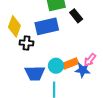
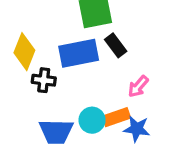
black rectangle: (76, 16) -> (116, 45), moved
pink arrow: (90, 60) -> (138, 86), moved

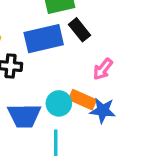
orange rectangle: (116, 117) -> (82, 100), turned 45

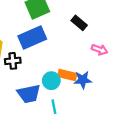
black rectangle: (79, 30) -> (79, 23), moved
pink arrow: (103, 69) -> (100, 50), moved, turned -98

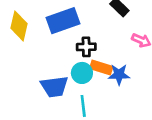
black cross: (13, 61) -> (86, 47), moved

